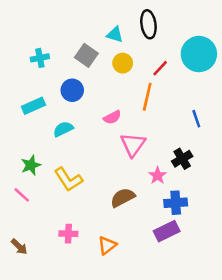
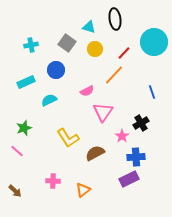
orange line: (147, 97) -> (114, 75), turned 30
yellow L-shape: (68, 179) -> (68, 138), moved

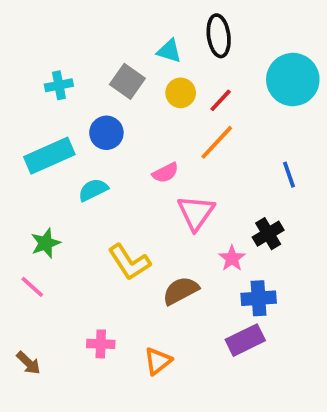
red line: (124, 53) -> (221, 100), moved
cyan rectangle: (26, 82) -> (49, 156), size x1.4

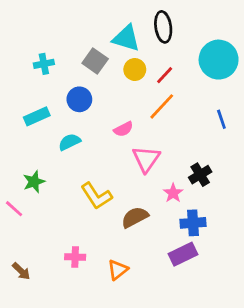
cyan triangle: (169, 51) -> (126, 38), size x1.5
cyan rectangle: (49, 156) -> (37, 116), size x0.7
blue line: (289, 175) -> (221, 119), moved
pink line: (32, 287) -> (14, 209), moved

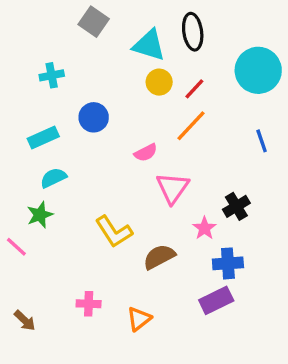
gray square: (95, 61) -> (94, 22), moved
cyan semicircle: (69, 142) -> (53, 178), moved

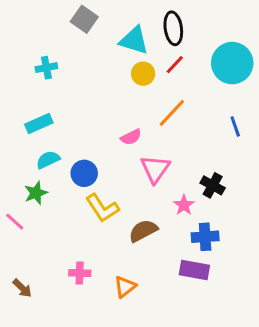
red line: (194, 89) -> (175, 65), moved
blue circle: (94, 117) -> (84, 173), moved
black cross: (236, 206) -> (213, 185), turned -30
purple rectangle: (216, 300) -> (194, 270), turned 36

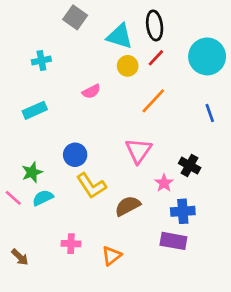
pink semicircle: (131, 137) -> (91, 91), moved
cyan semicircle: (48, 160) -> (43, 198), moved

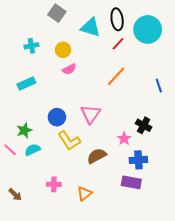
cyan circle: (207, 56) -> (148, 29), moved
yellow circle: (128, 66) -> (63, 50), moved
pink triangle: (138, 151) -> (91, 114), moved

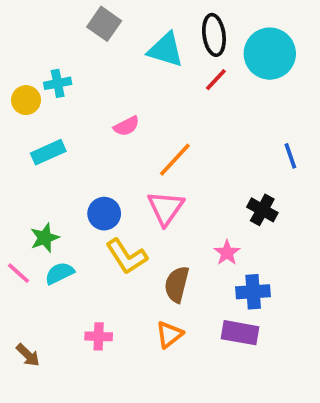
yellow circle: (63, 50) -> (26, 100), moved
orange line: (116, 76) -> (175, 160), moved
black cross: (144, 125) -> (262, 210), moved
brown semicircle: (97, 156) -> (177, 284), turned -48
orange triangle: (84, 194) -> (169, 335), moved

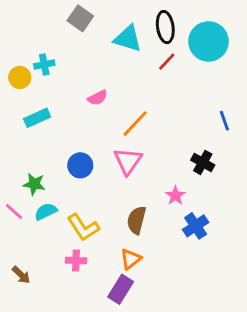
green star: (45, 238) -> (34, 184), turned 30
yellow L-shape: (127, 256) -> (83, 227), moved
blue cross: (253, 292) -> (196, 226), turned -30
purple rectangle: (240, 333) -> (121, 289), moved, turned -68

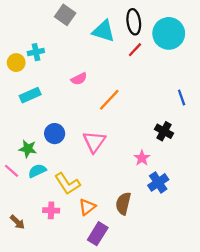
pink triangle: (128, 161) -> (94, 142), moved
blue circle: (80, 165) -> (55, 134), moved
brown semicircle: (136, 220) -> (123, 203), moved
orange triangle: (131, 259) -> (87, 207), moved
pink cross: (76, 260) -> (51, 210), moved

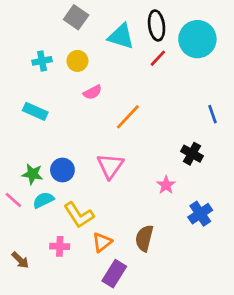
yellow circle: (16, 63) -> (77, 61), moved
cyan rectangle: (30, 95) -> (35, 111), turned 48
blue circle: (55, 134) -> (62, 170), moved
blue cross: (158, 182) -> (200, 214), moved

